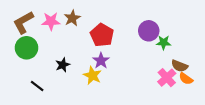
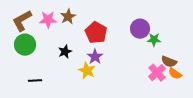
black star: (63, 65) -> (65, 52), moved
black line: (37, 86) -> (35, 81), turned -40

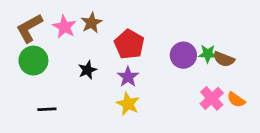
pink star: (48, 20) -> (64, 27), turned 30
purple circle: (140, 29) -> (183, 55), moved
brown semicircle: (169, 62) -> (224, 59), moved
yellow star: (87, 71) -> (128, 104), moved

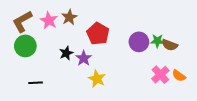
purple star: (128, 77) -> (84, 58), moved

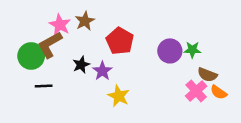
brown L-shape: (22, 21) -> (50, 45), moved
brown semicircle: (170, 45) -> (207, 75), moved
black line: (36, 83) -> (44, 86), moved

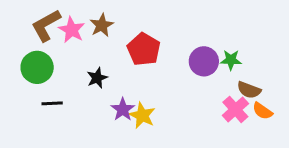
brown L-shape: (50, 45) -> (46, 25), moved
purple star: (102, 71) -> (123, 109), moved

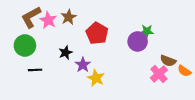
green star: (231, 60) -> (147, 31), moved
purple star: (123, 109) -> (83, 65), moved
orange semicircle: (262, 111) -> (184, 71), moved

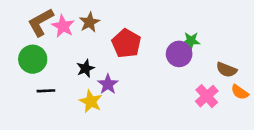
brown semicircle: (168, 61) -> (227, 70), moved
yellow star: (96, 78) -> (91, 101), moved

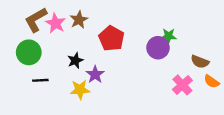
yellow star: (91, 101) -> (80, 90), turned -30

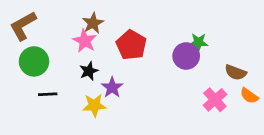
brown L-shape: (36, 20) -> (23, 26), moved
pink star: (56, 23) -> (85, 41), moved

